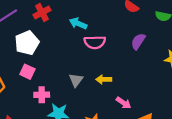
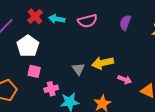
cyan arrow: (78, 23) -> (57, 19), moved
pink semicircle: (95, 42) -> (87, 21), moved
yellow arrow: (104, 79) -> (103, 63), size x1.5

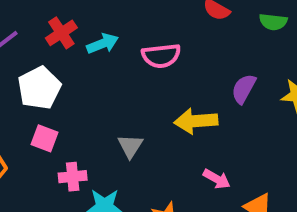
cyan arrow: (57, 19) -> (102, 44), turned 140
purple semicircle: (125, 23) -> (244, 89), moved
yellow arrow: (103, 63) -> (196, 121), moved

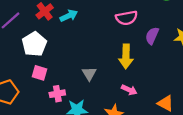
pink semicircle: (161, 56) -> (127, 18), moved
yellow arrow: (196, 121) -> (126, 56), turned -80
pink arrow: (217, 179) -> (129, 90), moved

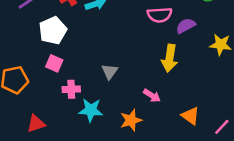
purple semicircle: (152, 36) -> (186, 26), moved, turned 30
yellow arrow: (126, 56) -> (170, 58), moved

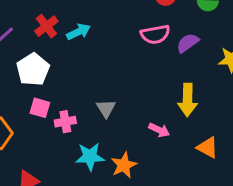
yellow arrow: (170, 58) -> (188, 100), moved
pink cross: (71, 89) -> (65, 122), moved
orange star: (131, 120) -> (124, 165), moved

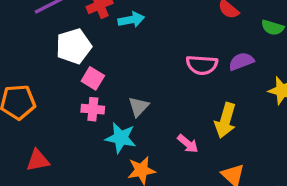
pink semicircle: (155, 34) -> (202, 65), moved
pink square: (40, 108) -> (93, 78), moved
cyan star: (90, 157) -> (121, 138), moved

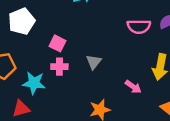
white pentagon: (74, 46) -> (22, 21), moved
cyan star: (121, 138) -> (34, 83), moved

